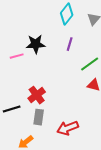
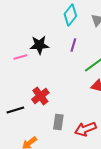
gray rectangle: (39, 117) -> (58, 122), moved
red arrow: (68, 128) -> (85, 129), moved

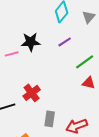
purple line: (73, 45) -> (65, 42), turned 40

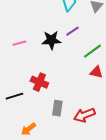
black star: (31, 42) -> (51, 40), moved
red cross: (32, 93) -> (39, 82), turned -30

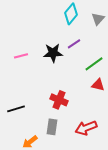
red cross: (39, 82) -> (59, 100), moved
gray rectangle: (57, 108) -> (52, 127), moved

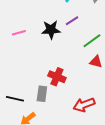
black line: (16, 109) -> (15, 99), moved, turned 30
gray rectangle: (52, 127) -> (42, 94), moved

